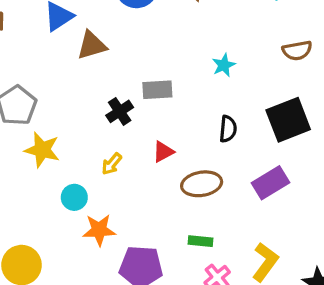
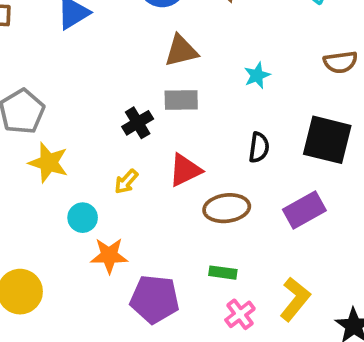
brown triangle: (92, 45) -> (181, 51), moved
black square: (288, 120) -> (327, 140), turned 33
red triangle: (163, 152) -> (185, 170), size x1.4

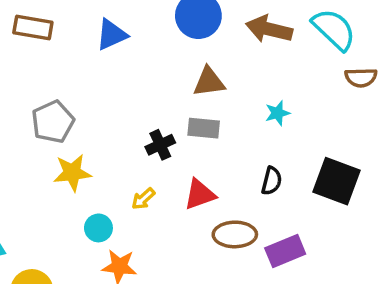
brown semicircle: (340, 62) -> (361, 77), moved
yellow star: (48, 163) -> (72, 173), turned -30
purple rectangle: (304, 210) -> (285, 251), moved

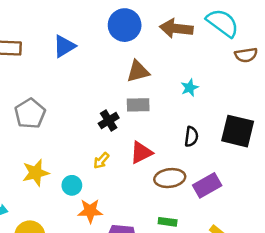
yellow star: (72, 173) -> (36, 173), moved

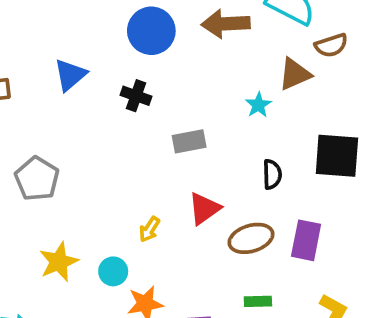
brown triangle: (138, 71) -> (295, 74), moved
black cross: (109, 121) -> (136, 96), moved, turned -30
purple rectangle: (207, 185) -> (306, 240), turned -40

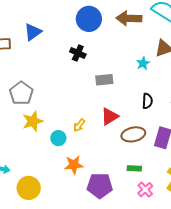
blue triangle: (70, 75) -> (33, 32), moved
yellow star: (59, 262) -> (33, 121), moved
cyan circle: (113, 271) -> (58, 138), moved

